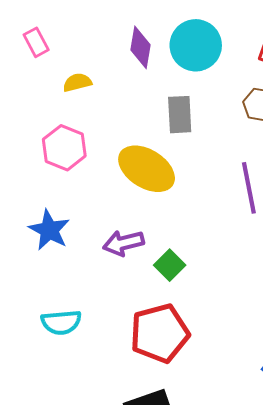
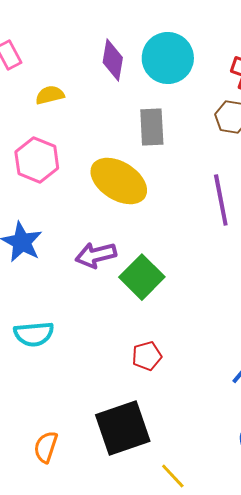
green square: (170, 265) -> (142, 277), size x1.4
red pentagon: (160, 333) -> (147, 356), moved, size x0.5

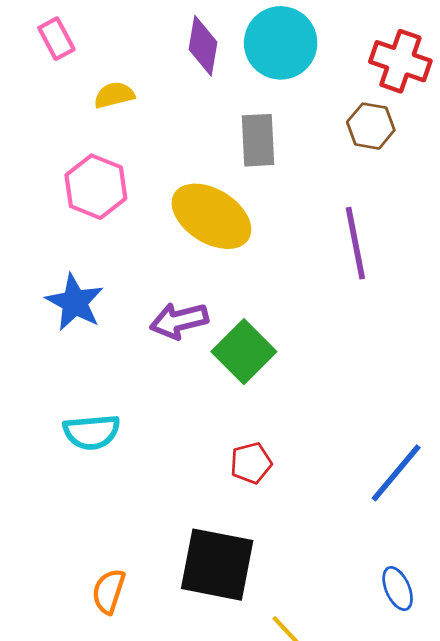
black square: (123, 428) -> (217, 565), turned 30

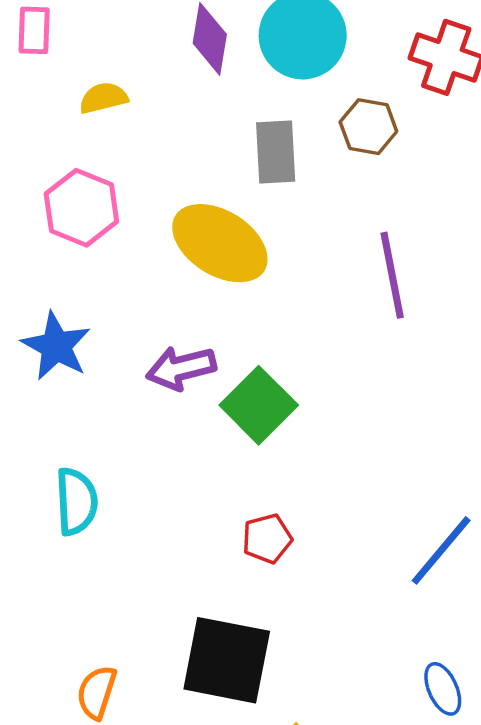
pink rectangle: (56, 39) -> (34, 30), turned 30
brown hexagon: (371, 126) -> (368, 127), moved
cyan semicircle: (92, 432) -> (76, 501), turned -88

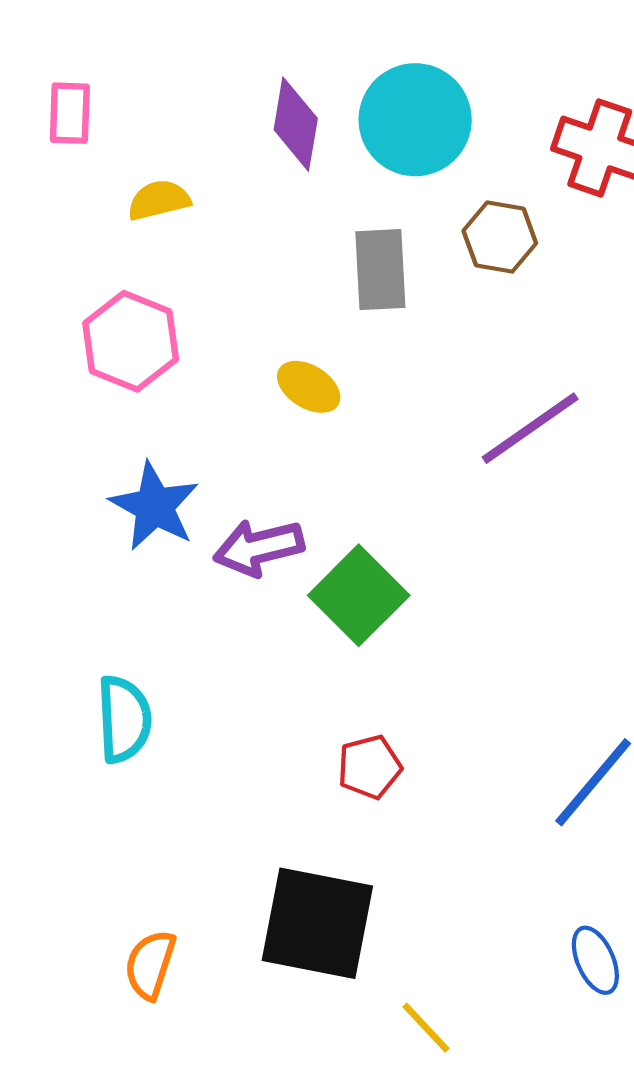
yellow ellipse: (220, 243) -> (309, 387), size x0.5
purple line: (392, 275) -> (530, 428), turned 66
blue star: (56, 346) -> (154, 506), moved

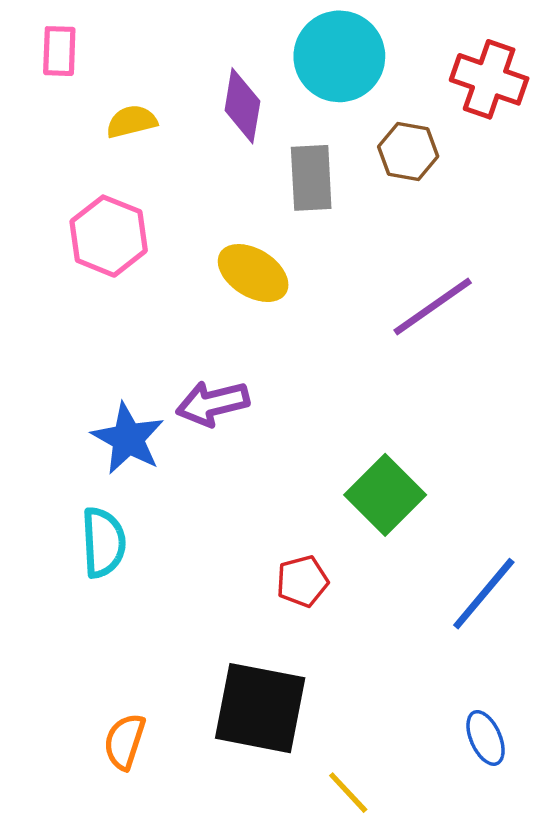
purple diamond: (296, 124) -> (242, 106), moved
yellow ellipse: (309, 387) -> (253, 273), size x1.4
blue star: (154, 506) -> (128, 439), moved
green square: (359, 595) -> (385, 495), moved

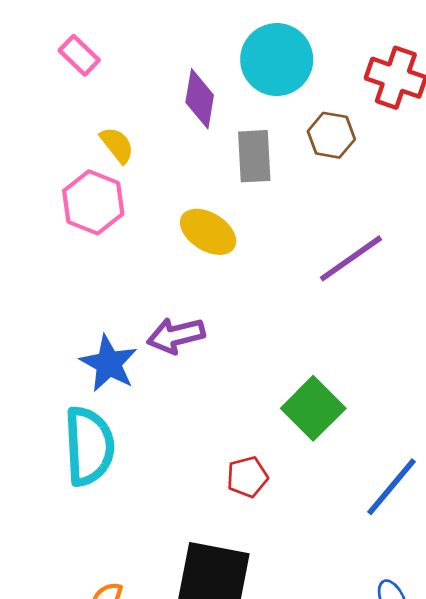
pink rectangle: (59, 51) -> (79, 55), moved, turned -48
yellow semicircle: (132, 122) -> (117, 145), moved, turned 66
cyan semicircle: (103, 542) -> (89, 446), size x1.4

